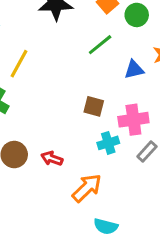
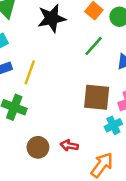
brown square: (94, 106) -> (97, 97), size x1.6

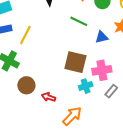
green line: (94, 46) -> (79, 21), turned 66
brown circle: (38, 147) -> (26, 85), moved

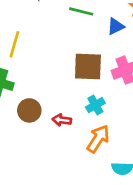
cyan cross: (86, 86) -> (95, 105), moved

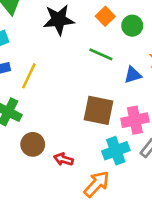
cyan cross: (95, 105) -> (116, 151), moved, size x1.4

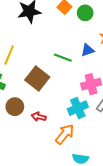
green line: (101, 54) -> (63, 58), moved
brown square: (98, 110) -> (37, 79), moved, turned 30

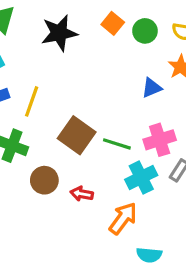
green line: (63, 58) -> (117, 144), moved

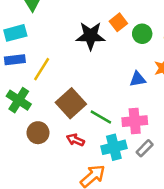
black star: (59, 33) -> (91, 36), moved
red arrow: (82, 194) -> (75, 140), moved

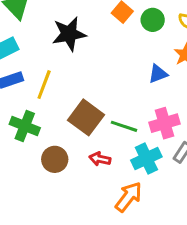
black star: (91, 36) -> (69, 34), moved

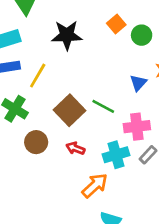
blue triangle: (158, 74) -> (138, 83), turned -36
green line: (124, 126) -> (103, 106), moved

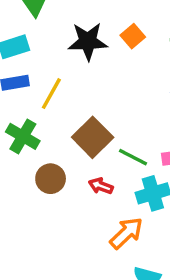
orange square: (116, 24) -> (133, 36), moved
green line: (103, 106) -> (133, 157), moved

